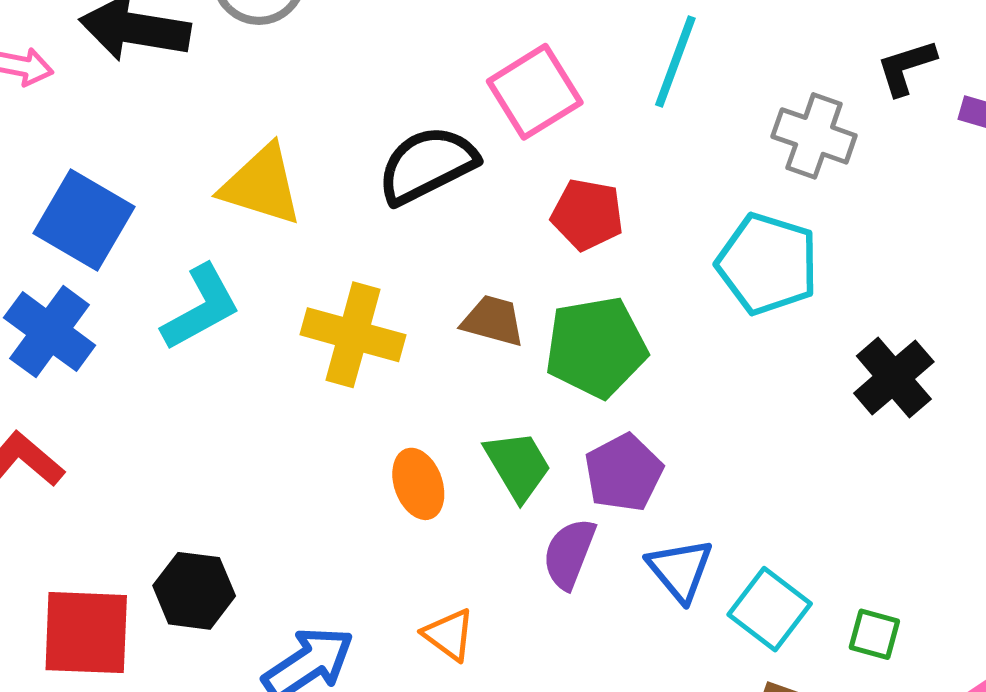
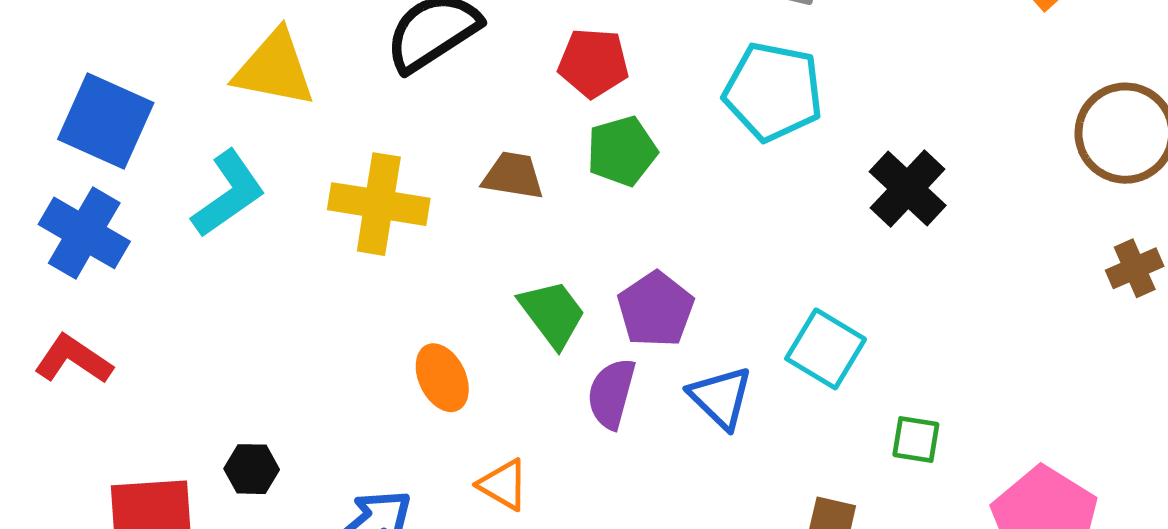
green pentagon: (596, 347) -> (622, 151), moved, size x0.7
orange ellipse: (418, 484) -> (442, 378), moved
black hexagon: (194, 591) -> (252, 469), size x0.7
cyan square: (770, 609) -> (826, 349), moved

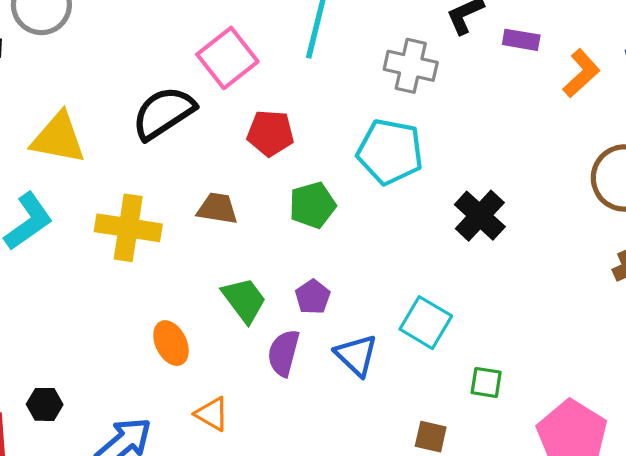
green pentagon: (622, 151) -> (312, 205), moved
purple pentagon: (656, 309) -> (313, 297), size x0.7

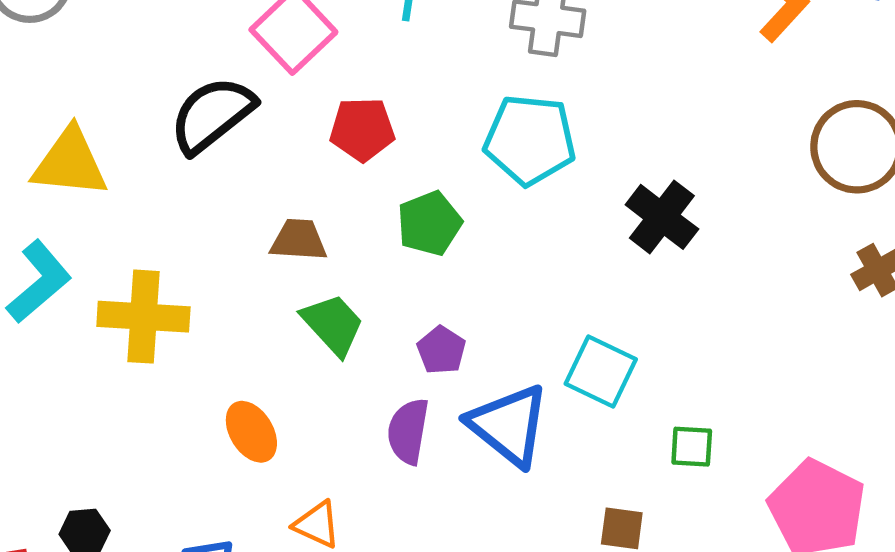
yellow cross: (128, 228) -> (143, 317), moved
green trapezoid: (244, 300) -> (333, 324), moved
blue triangle: (356, 355) -> (509, 425), size x1.4

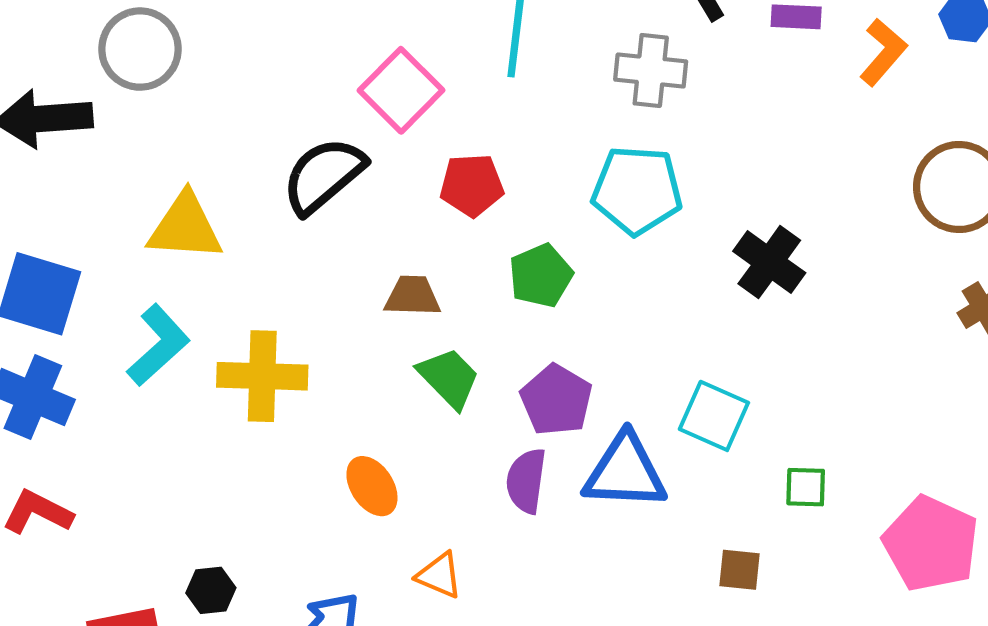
purple pentagon: (441, 350) -> (556, 400), size x1.5
blue triangle: (509, 425) -> (625, 472), turned -34

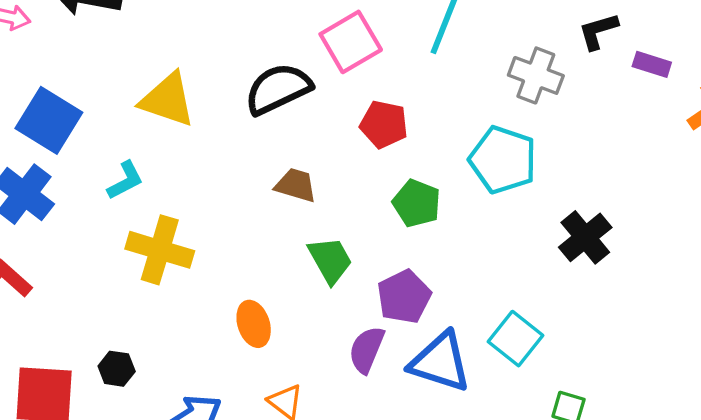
green pentagon: (541, 276) -> (417, 203), turned 30
brown trapezoid: (412, 296) -> (296, 185), moved
cyan L-shape: (158, 345) -> (125, 180), size x0.7
yellow cross: (262, 376) -> (160, 250), moved

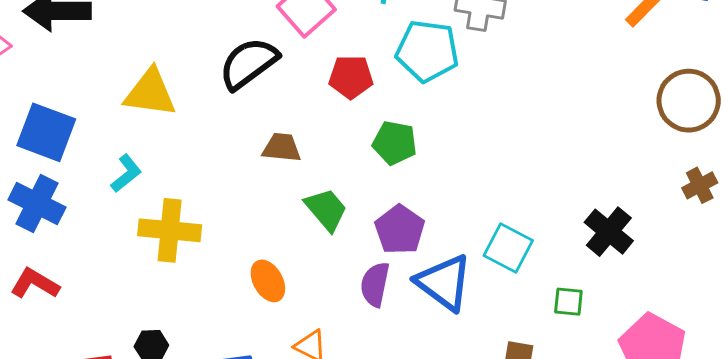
cyan pentagon: (503, 160) -> (427, 51), moved
black cross: (585, 237) -> (609, 232), moved
blue triangle: (440, 362) -> (444, 283), turned 30

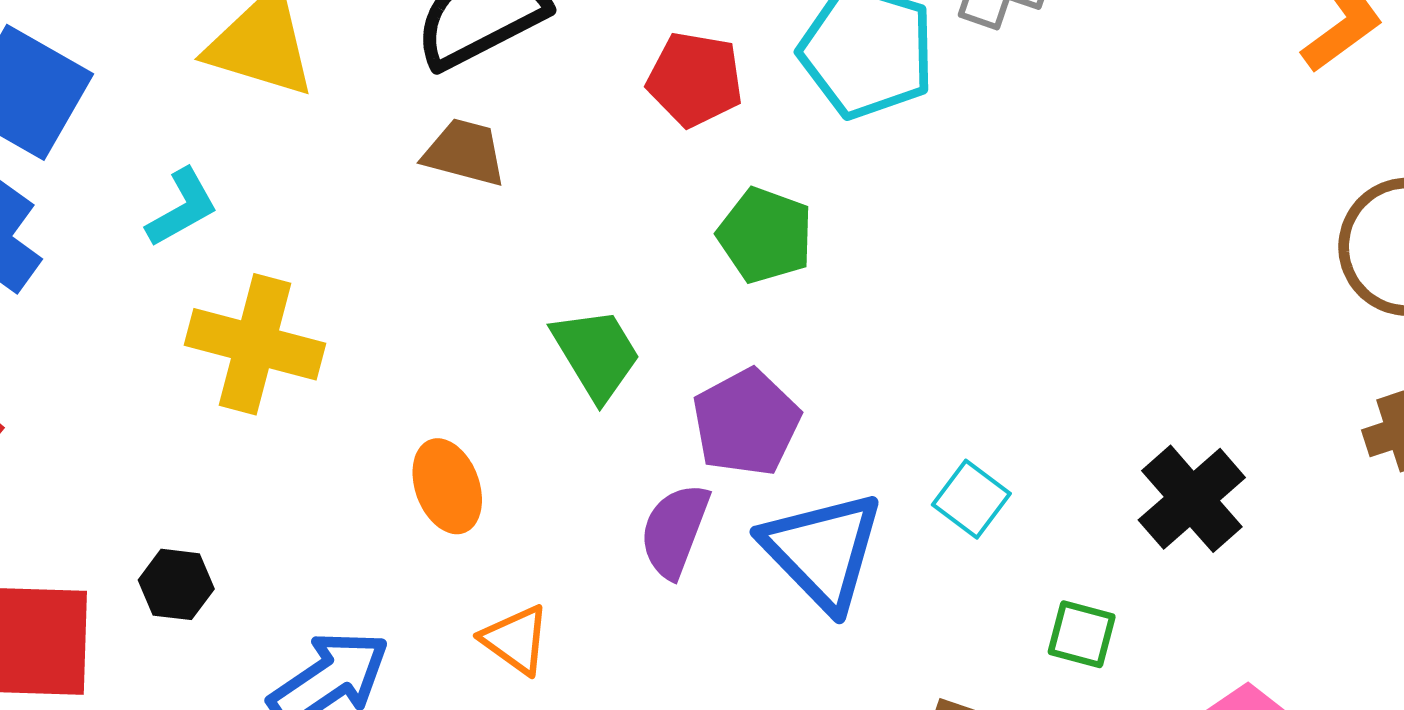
brown trapezoid: (282, 148) -> (465, 153), moved
cyan square: (508, 248) -> (971, 499), size x0.7

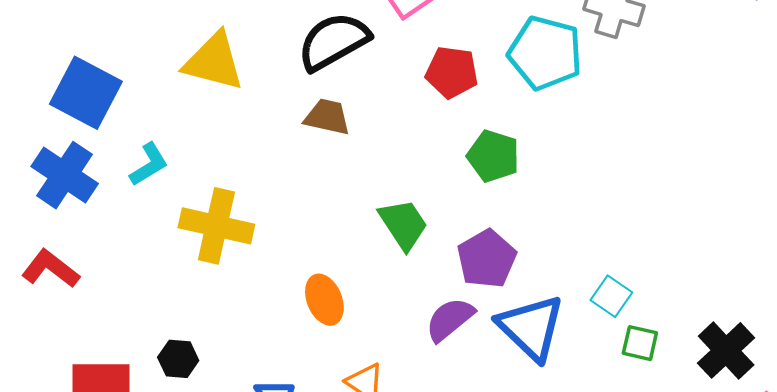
cyan L-shape: (182, 208) -> (149, 164), moved
black cross: (1192, 499) -> (726, 350), moved
purple semicircle: (675, 530) -> (450, 319), turned 32
green square: (1082, 634) -> (640, 343), moved

